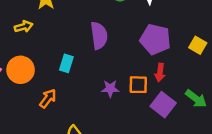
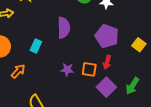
green arrow: (196, 99) -> (132, 86), turned 78

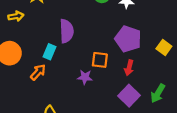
purple semicircle: (64, 28) -> (67, 31), moved
orange square: (89, 69) -> (100, 60), moved
orange arrow: (18, 71) -> (38, 72), moved

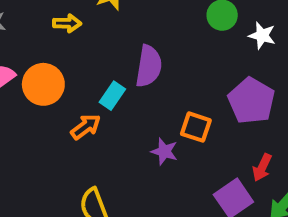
red arrow: (129, 68) -> (262, 167), moved

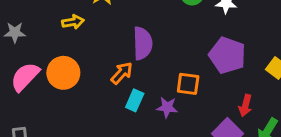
cyan rectangle: (112, 96) -> (135, 100), moved
orange arrow: (86, 127) -> (122, 73), moved

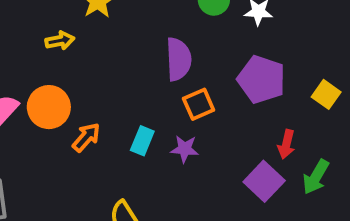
purple semicircle: (143, 43) -> (179, 59), moved
orange arrow: (122, 73) -> (86, 137), moved
orange square: (188, 84) -> (199, 104), moved, turned -30

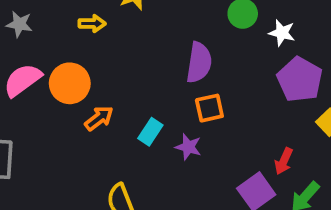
purple pentagon: (261, 79) -> (300, 79), moved

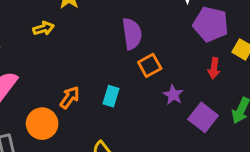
orange circle: (70, 83) -> (42, 124), moved
purple star: (188, 147) -> (173, 95), moved, turned 30
red arrow: (284, 161) -> (214, 68), moved

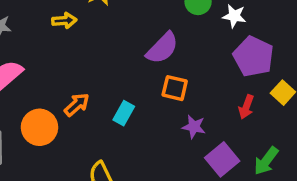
purple semicircle: (132, 34) -> (162, 48), turned 40
orange square: (150, 65) -> (175, 88), turned 30
purple star: (173, 95) -> (194, 127), turned -30

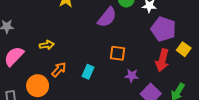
yellow arrow: (64, 21) -> (47, 45), moved
purple semicircle: (162, 48) -> (107, 17), moved
red arrow: (246, 107) -> (162, 60), size x1.5

